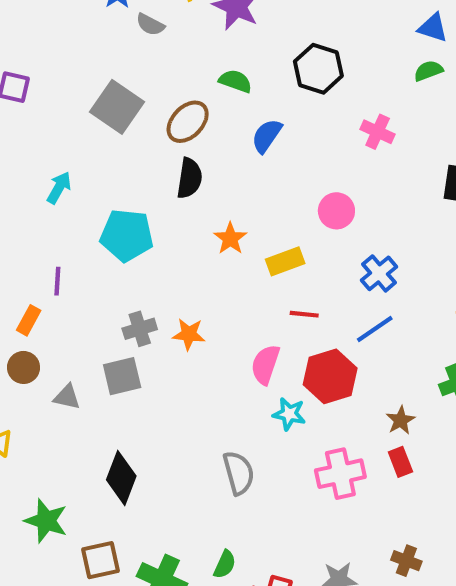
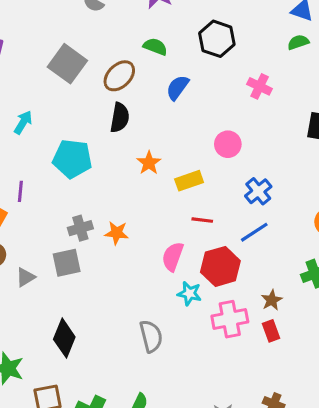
gray triangle: (67, 397) -> (25, 277), turned -45
pink cross: (340, 474) -> (230, 319), moved

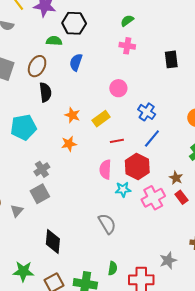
black hexagon: (217, 39) -> (74, 23), moved
green semicircle: (298, 42) -> (127, 21), moved
orange star: (117, 233) -> (69, 144), moved

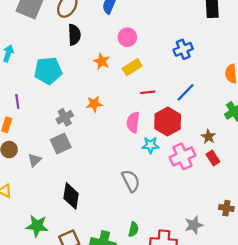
pink circle: (118, 88) -> (127, 37), moved
blue cross: (147, 112) -> (183, 49), moved, turned 30
orange star: (69, 144) -> (94, 104), moved

